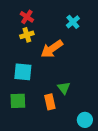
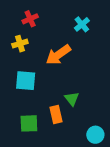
red cross: (27, 17) -> (30, 19), turned 32
yellow cross: (27, 35) -> (20, 44), moved
green square: (18, 101) -> (29, 123), moved

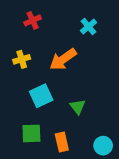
yellow cross: (20, 44) -> (22, 59), moved
cyan square: (26, 81) -> (41, 96), moved, turned -30
orange rectangle: (56, 114) -> (62, 142), moved

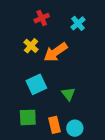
red cross: (33, 20) -> (42, 18), moved
yellow cross: (22, 59) -> (31, 46), moved, turned -32
cyan circle: (103, 146) -> (75, 128), moved

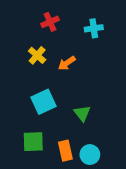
cyan cross: (78, 23) -> (94, 28), turned 32
orange arrow: (56, 52) -> (67, 63), size x0.6

